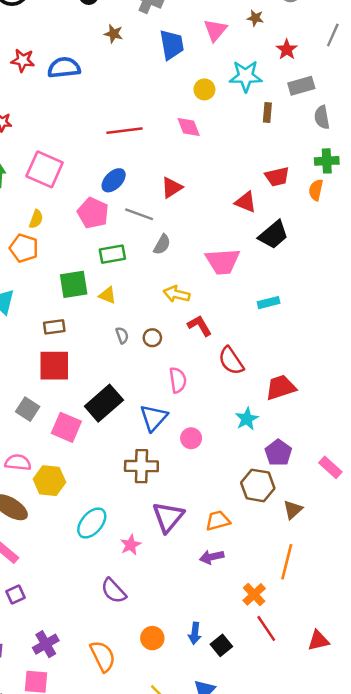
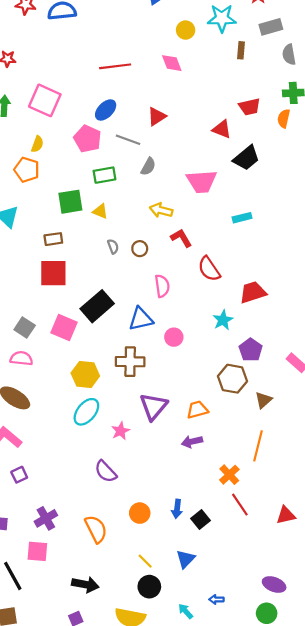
gray square: (28, 409) -> (25, 328), moved
blue triangle: (154, 418) -> (141, 319), turned 35
yellow hexagon: (49, 481) -> (85, 374), moved

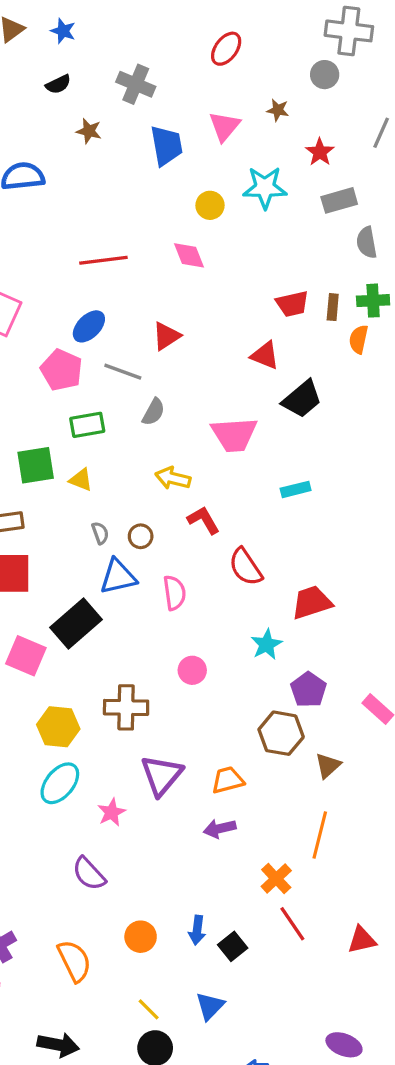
brown rectangle: (241, 50) -> (333, 307), moved
red trapezoid: (250, 107) -> (292, 304), moved
blue triangle: (141, 319) -> (118, 577), moved

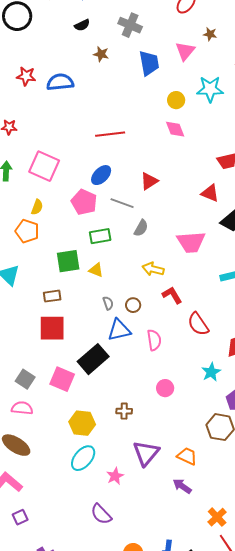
brown star: (278, 110) -> (210, 34), moved
pink diamond: (189, 255) -> (175, 129), moved
brown cross: (126, 707) -> (124, 411), size x0.6
orange trapezoid: (228, 780) -> (187, 456), turned 40
purple arrow: (220, 828) -> (182, 486), turned 48

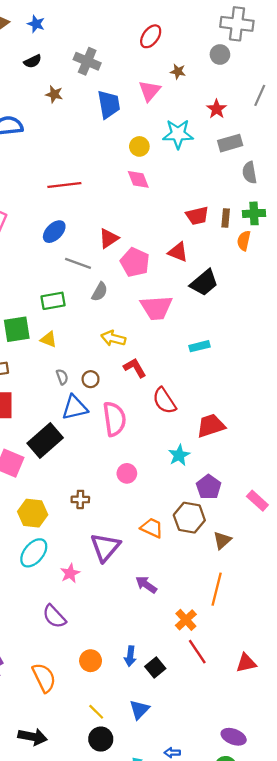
pink pentagon: (84, 202) -> (135, 262), moved
pink semicircle: (154, 340) -> (114, 419), size x1.4
orange trapezoid: (187, 456) -> (152, 528), moved

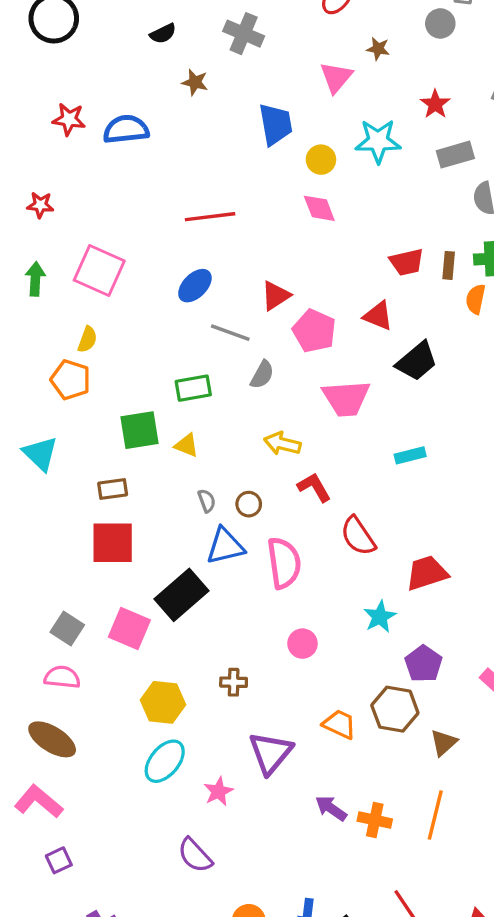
blue trapezoid: (109, 104) -> (276, 124), moved
orange cross: (186, 620) -> (375, 820), moved, turned -35

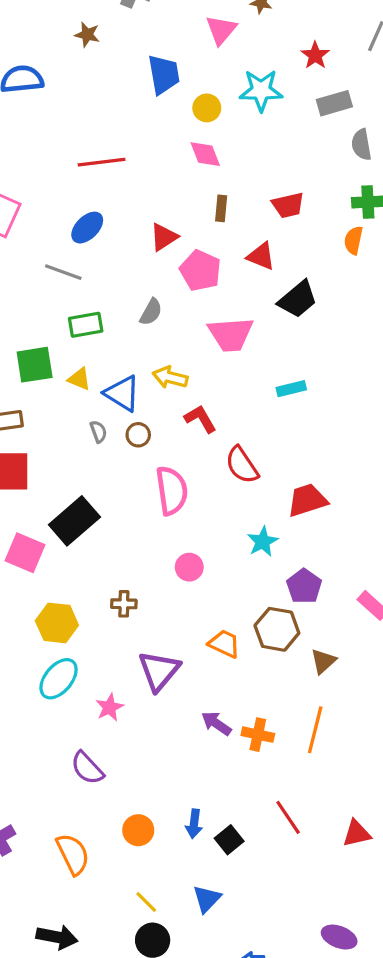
brown rectangle: (449, 265) -> (221, 208), moved
gray line: (230, 333) -> (63, 272), moved
blue triangle: (225, 546) -> (122, 393), moved, turned 45

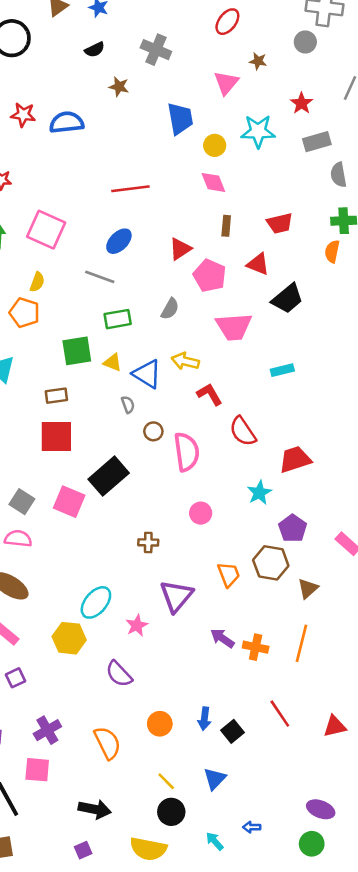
brown circle: (138, 435) -> (153, 431), moved
yellow hexagon: (57, 623) -> (69, 638), moved
orange trapezoid: (224, 644) -> (229, 574), turned 44

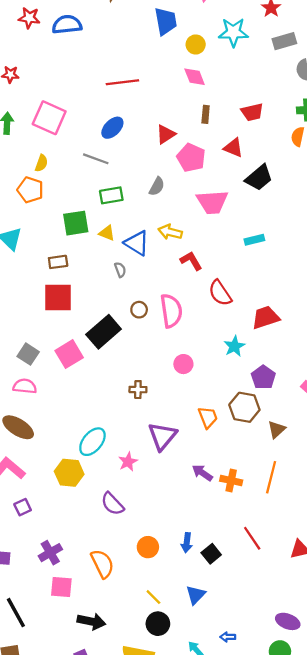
brown circle: (153, 431) -> (139, 310), moved
pink square: (69, 502) -> (69, 354), turned 36
pink square: (37, 770) -> (61, 587), moved

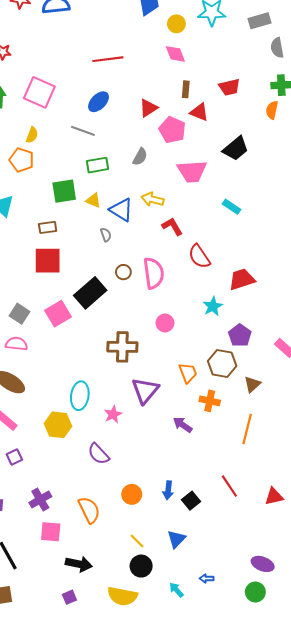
red triangle: (233, 148) -> (199, 112), moved
cyan rectangle: (254, 240) -> (231, 207), turned 48
brown cross: (138, 390) -> (122, 347), size x1.8
cyan ellipse: (92, 442) -> (80, 396), turned -32
orange cross: (231, 481) -> (210, 401), moved

